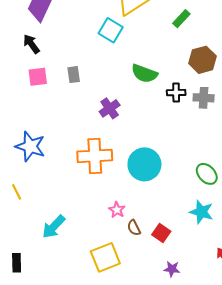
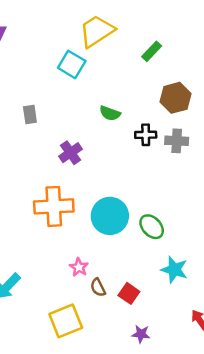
green semicircle: (144, 74) -> (110, 113), size x0.7
green ellipse: (207, 174) -> (152, 227), moved

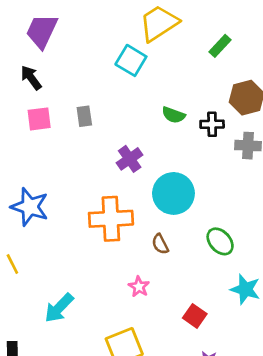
black cross: (146, 135) -> (212, 124), moved
cyan circle: (110, 216) -> (173, 193), moved
brown semicircle: (98, 288) -> (160, 244), moved

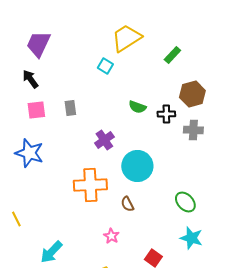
cyan square: (131, 60) -> (105, 66), size x0.7
blue star: (30, 207) -> (29, 153), moved
green ellipse: (220, 241) -> (185, 202), moved

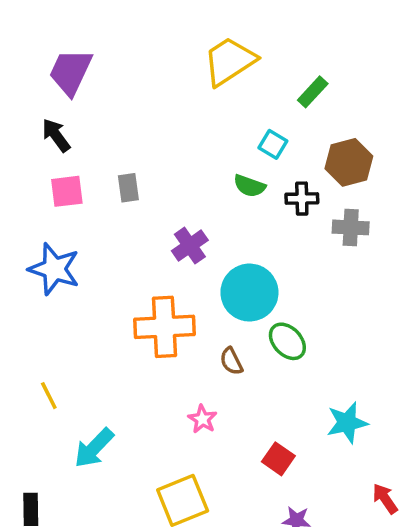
cyan square: (105, 66) -> (273, 144), moved
green ellipse: (185, 202) -> (287, 341), moved
yellow line: (16, 219) -> (49, 396), moved
cyan star: (191, 238) -> (347, 423), turned -30

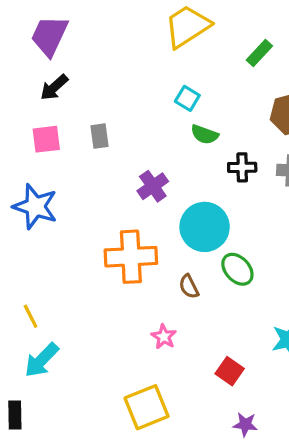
black arrow: (56, 135) -> (54, 87), moved, turned -96
cyan square: (273, 144) -> (187, 98), moved
black cross: (302, 199) -> (242, 167), moved
cyan arrow: (94, 448) -> (42, 360), moved

